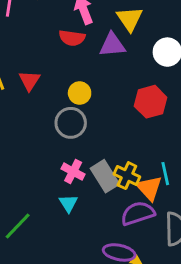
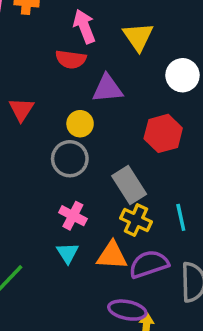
purple triangle: (112, 45) -> (107, 89), moved
gray rectangle: (105, 176) -> (129, 185), moved
orange triangle: (149, 188) -> (112, 255), moved, turned -44

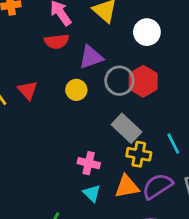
gray circle: (70, 159) -> (119, 81), moved

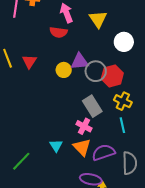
purple triangle: (91, 57) -> (80, 62), moved
yellow cross: (139, 154) -> (123, 101), moved
pink cross: (89, 163) -> (84, 126), moved
orange triangle: (127, 187) -> (82, 147), turned 42

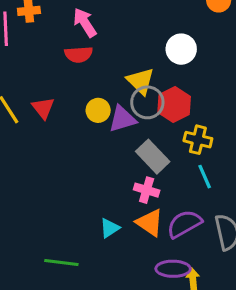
yellow triangle: (98, 19) -> (141, 81), moved
purple triangle: (80, 62) -> (122, 119), moved
cyan triangle: (56, 146) -> (110, 228), turned 40
green line: (21, 161) -> (61, 262), turned 65

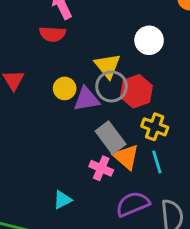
orange triangle: (150, 223) -> (126, 157), moved

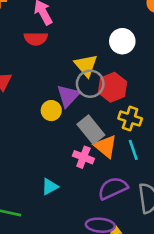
yellow circle: (65, 88) -> (51, 111), moved
purple triangle: (86, 99) -> (68, 96), turned -35

